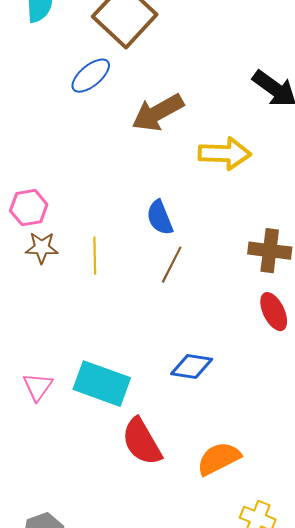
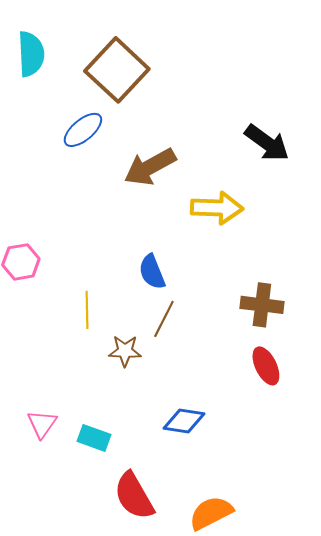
brown star: (42, 248) -> (125, 351), moved
cyan rectangle: (102, 384) -> (94, 438), size x0.6
pink triangle: (38, 387) -> (42, 424), moved

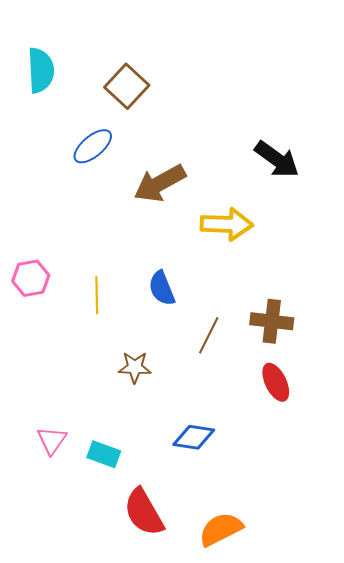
brown square: (117, 70) -> (127, 86), size x0.7
yellow line: (87, 310) -> (97, 295), moved
brown line: (164, 319) -> (209, 335), moved

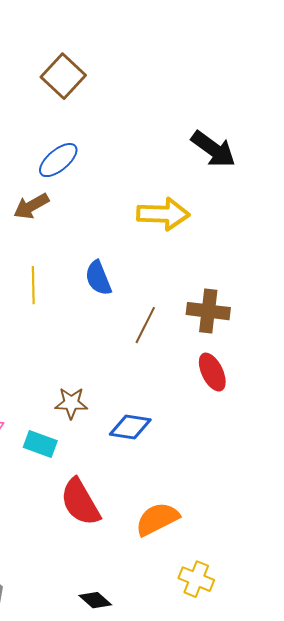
blue ellipse: (93, 146) -> (58, 160), moved
brown arrow: (160, 183) -> (31, 206), moved, size x0.7
brown star: (135, 367) -> (71, 403), moved

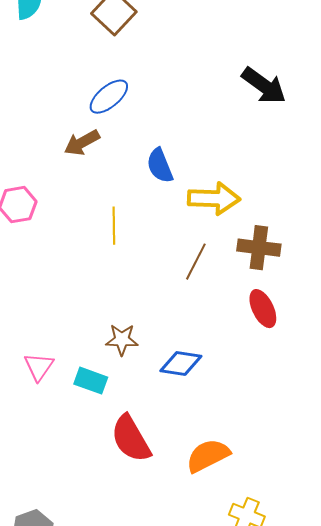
yellow arrow: (163, 214) -> (214, 199), moved
blue semicircle: (98, 278) -> (160, 166), moved
yellow line: (33, 285) -> (114, 226), moved

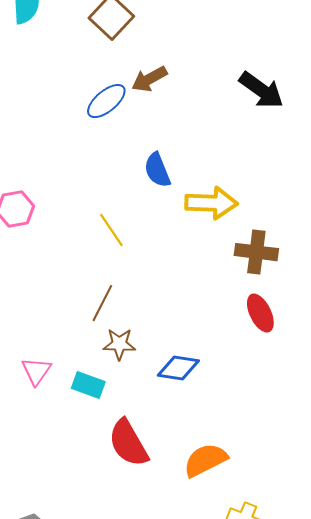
brown arrow: (82, 143) -> (149, 79), moved
yellow line: (114, 226) -> (111, 230), turned -33
brown line: (196, 262) -> (102, 303), moved

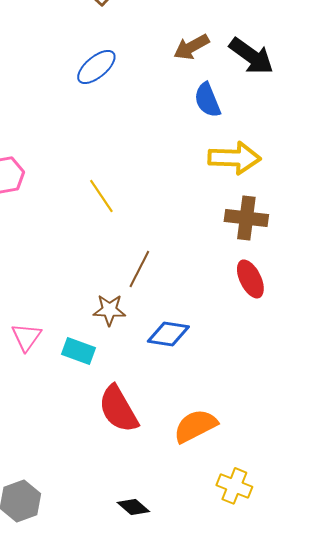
brown arrow: (149, 79) -> (191, 47), moved
blue semicircle: (157, 170) -> (207, 100), moved
yellow arrow: (211, 203) -> (234, 158), moved
brown line: (102, 303) -> (139, 269), moved

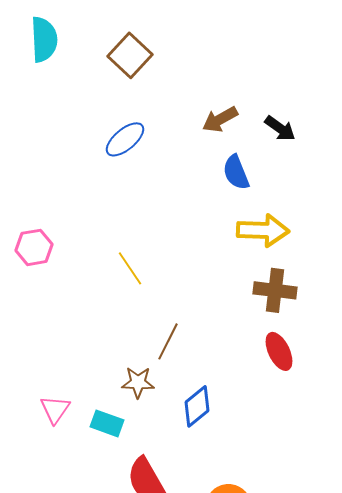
black arrow: (251, 56) -> (280, 128), size x0.7
blue diamond: (168, 334) -> (197, 406), turned -48

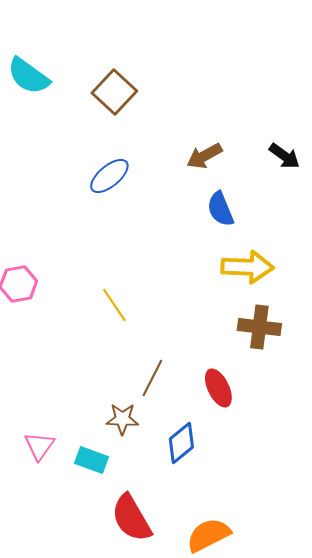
cyan semicircle: (44, 39) -> (28, 76), turned 129
black arrow: (280, 128) -> (284, 156), moved
red ellipse: (279, 351) -> (218, 388), moved

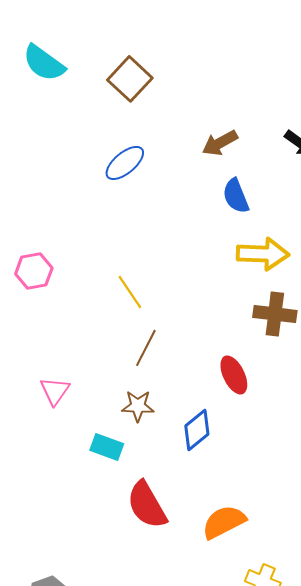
brown line: (152, 378) -> (146, 348), moved
pink triangle: (39, 446) -> (55, 391), moved

